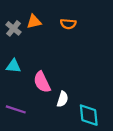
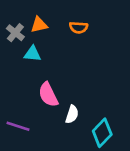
cyan triangle: (13, 66) -> (32, 54), moved
cyan diamond: (89, 115) -> (102, 133), turned 50

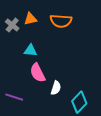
orange semicircle: (79, 27) -> (61, 21), size x1.5
cyan triangle: (32, 54) -> (30, 50), moved

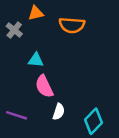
orange triangle: (30, 19) -> (36, 13), moved
white semicircle: (56, 88) -> (59, 112), moved

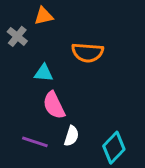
orange semicircle: (72, 25) -> (88, 53), moved
purple line: (17, 115) -> (35, 142), moved

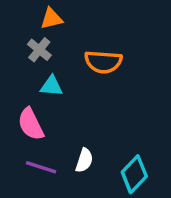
gray cross: (17, 36) -> (39, 50), moved
pink semicircle: (54, 105) -> (31, 124), moved

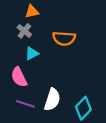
cyan triangle: (51, 86) -> (32, 53), turned -32
white semicircle: (84, 160) -> (52, 100), size x1.5

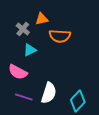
orange triangle: (32, 12) -> (42, 19), moved
pink semicircle: (19, 77) -> (18, 72), turned -36

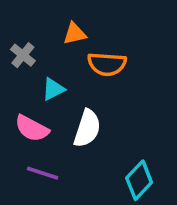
gray cross: (23, 29) -> (23, 55), moved
white semicircle: (49, 93) -> (87, 128), moved

